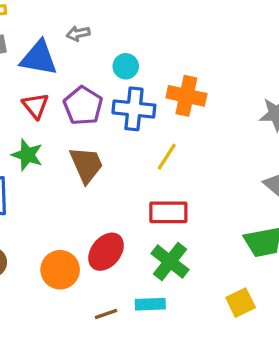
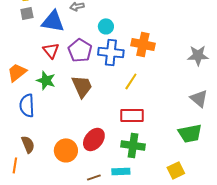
green cross: (170, 262) -> (133, 145), turned -30

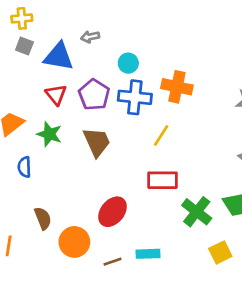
gray square: (27, 13) -> (24, 46), turned 32
blue semicircle: (27, 105) -> (24, 167), size x0.7
brown semicircle: (28, 144) -> (43, 218), moved
green cross: (133, 145) -> (197, 212), moved, turned 30
orange circle: (66, 150) -> (74, 242), moved

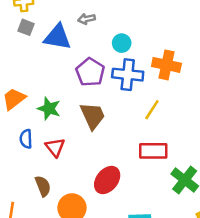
red triangle: (56, 95) -> (55, 147), moved

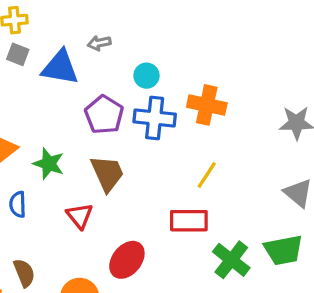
yellow line: (152, 110) -> (207, 175), moved
red triangle: (55, 147) -> (80, 216), moved
brown semicircle: (43, 186) -> (24, 273), moved

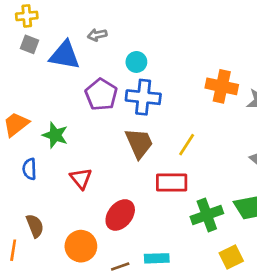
orange cross: (207, 105) -> (222, 86), moved
brown trapezoid: (107, 173) -> (139, 143), moved
green cross: (231, 260) -> (207, 215), turned 32

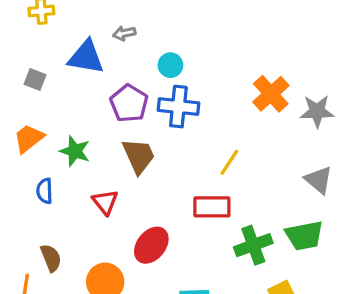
gray square: (29, 44) -> (35, 79), moved
orange cross: (222, 86) -> (271, 94), turned 36
brown trapezoid: (139, 143) -> (139, 156), moved

